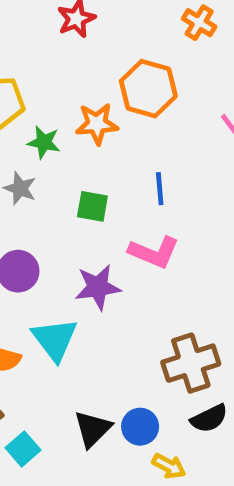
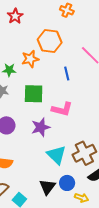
blue line: (160, 189) -> (67, 74), moved
green square: (92, 206) -> (34, 94), size x1.5
cyan triangle: (55, 339) -> (56, 155), moved

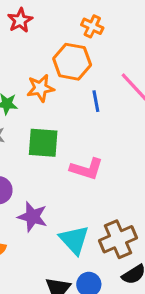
orange cross: (67, 10) -> (92, 26), moved
blue line: (67, 74) -> (96, 101), moved
purple star: (41, 127) -> (33, 217), moved, turned 30

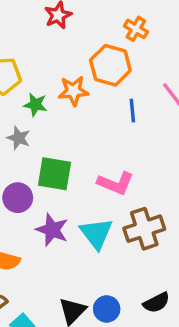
green square: (43, 143) -> (55, 174), moved
brown cross: (118, 239) -> (144, 229), moved
cyan triangle: (74, 240) -> (96, 233), moved

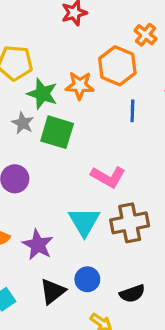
green star: (35, 105) -> (42, 94), size x1.4
green square: (55, 174) -> (57, 132), moved
purple star: (52, 230) -> (38, 245), moved
blue circle: (107, 309) -> (87, 279), moved

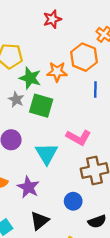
cyan triangle: (84, 222) -> (47, 154), moved
blue circle: (87, 279) -> (73, 201), moved

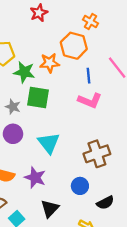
gray star: (16, 99) -> (13, 107), moved
pink L-shape: (78, 137) -> (90, 100), moved

